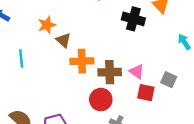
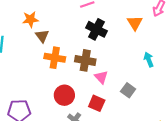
black cross: (133, 19) -> (96, 29), moved
brown cross: (110, 72) -> (85, 60), moved
red square: (146, 93) -> (97, 103), moved

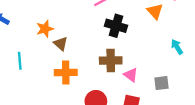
orange cross: (55, 58) -> (66, 73), moved
gray square: (128, 90) -> (162, 83), turned -32

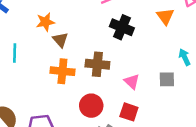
brown cross: (111, 61) -> (97, 64), moved
gray square: (162, 83) -> (167, 79), moved

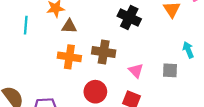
brown triangle: (60, 40) -> (69, 26), turned -49
cyan line: (15, 53) -> (26, 25), moved

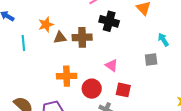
brown cross: (104, 52) -> (82, 37), moved
orange cross: (69, 57) -> (67, 76), moved
pink triangle: (136, 71) -> (112, 65), moved

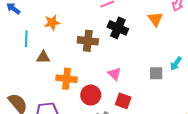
brown triangle: (60, 38) -> (43, 57), moved
cyan arrow: (163, 40) -> (176, 64), moved, turned -120

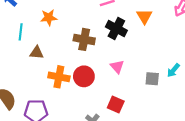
orange triangle: (155, 19) -> (144, 16), moved
pink triangle: (114, 74) -> (117, 67), moved
red circle: (91, 95) -> (84, 76), moved

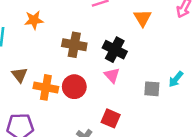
black cross: (116, 29) -> (115, 50), moved
brown triangle: (37, 53) -> (19, 75), moved, turned 48

